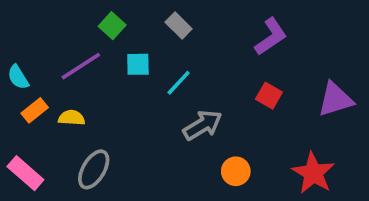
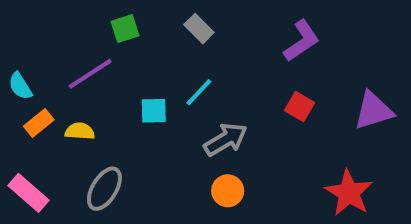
green square: (112, 26) -> (125, 29), turned 30
cyan square: (138, 64) -> (154, 111), moved
orange circle: (236, 171) -> (228, 191), moved

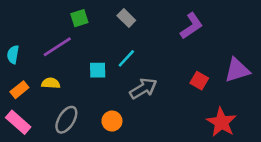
cyan semicircle: (20, 86) -> (13, 55), turned 42
red square: (300, 107) -> (199, 81), moved
orange rectangle: (39, 123) -> (19, 90), moved
orange circle: (228, 191) -> (112, 121), moved

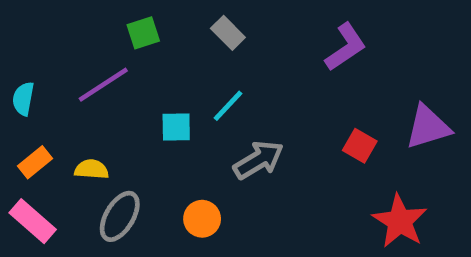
yellow semicircle: (51, 83) -> (91, 169), moved

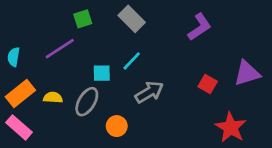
gray rectangle: (228, 33) -> (132, 19), size x1.4
orange rectangle: (35, 162) -> (20, 93), size x1.5
gray ellipse: (120, 216) -> (87, 102), moved

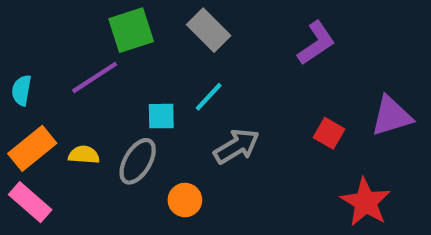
green square: (83, 19) -> (131, 30), size x1.5

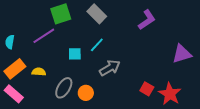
red square: (329, 133) -> (147, 89), moved
gray ellipse: (138, 161) -> (64, 88), moved

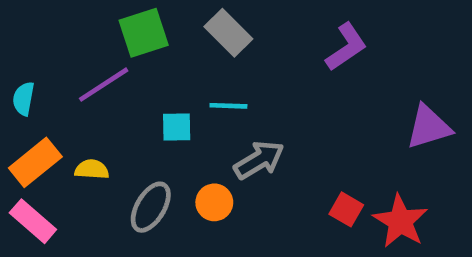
cyan line: (97, 45) -> (228, 106), turned 49
orange circle: (86, 93) -> (214, 202), moved

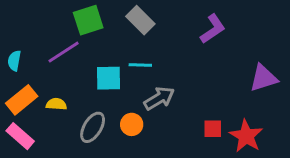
cyan square: (177, 127) -> (108, 78), size x1.4
red square: (346, 209) -> (213, 129), turned -30

